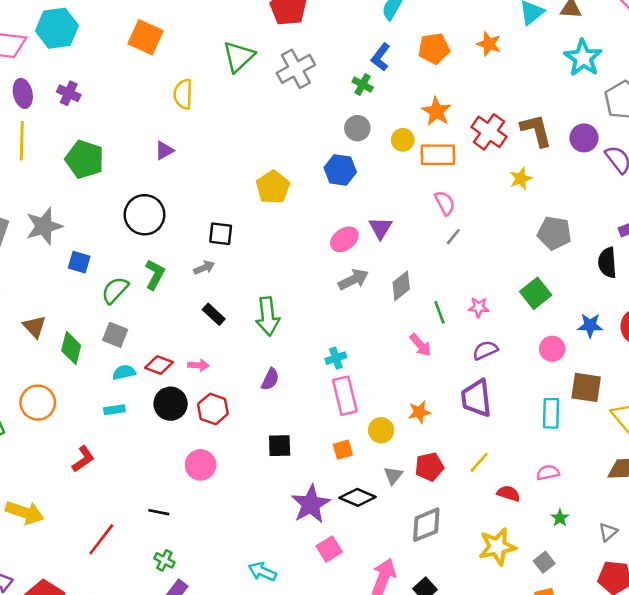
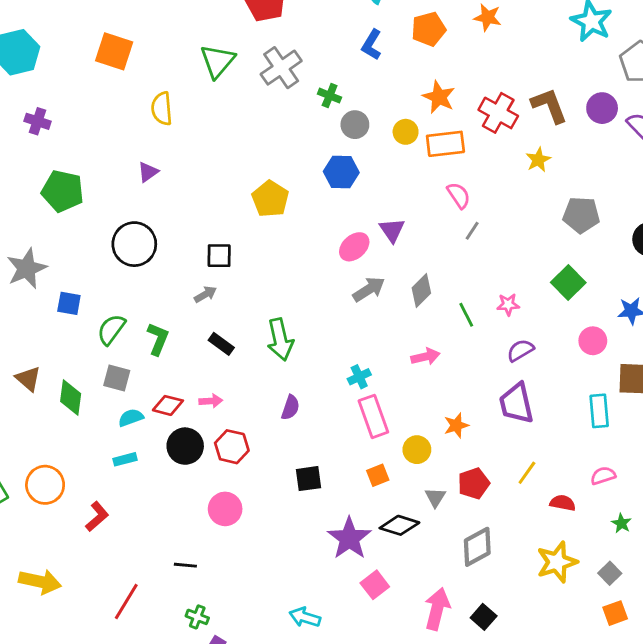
green cross: (363, 84) -> (330, 96), moved
green L-shape: (155, 275) -> (158, 339), moved
pink arrow: (421, 345) -> (426, 357), moved, turned -55
orange circle: (38, 403) -> (45, 485), moved

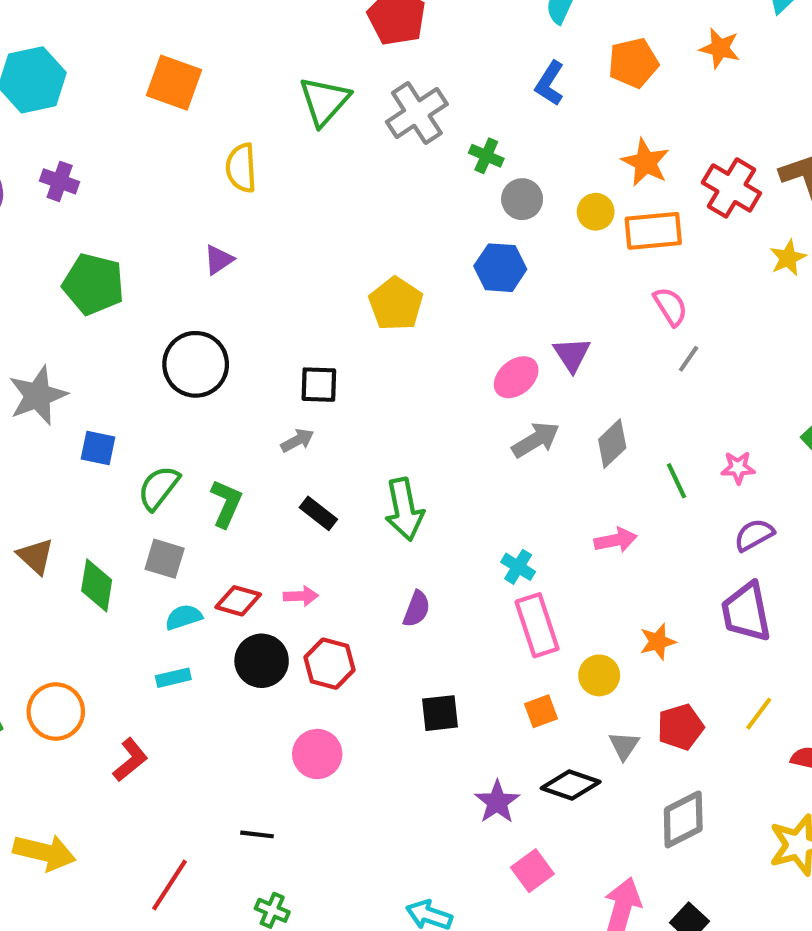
cyan cross: (359, 377) -> (518, 567), turned -35
purple star: (349, 538) -> (497, 802), size x0.7

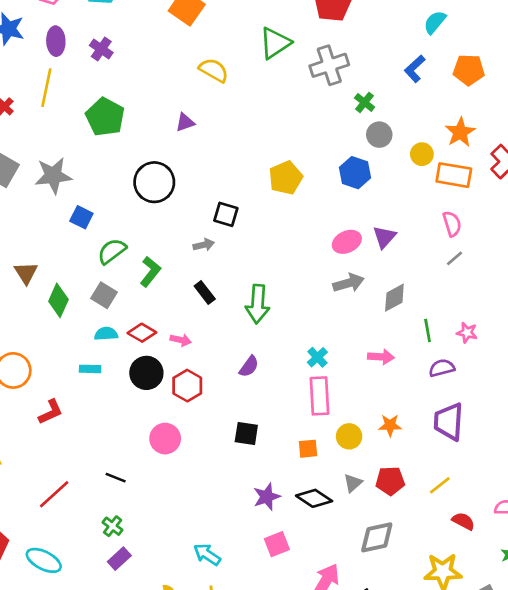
yellow semicircle: (241, 168) -> (214, 70), turned 108
purple semicircle: (754, 535) -> (442, 368), moved

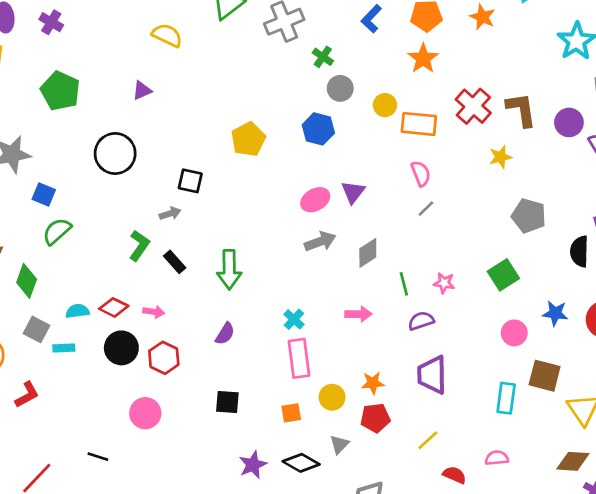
orange star: (460, 132) -> (423, 59), moved
green semicircle: (112, 251) -> (57, 231), moved
green L-shape: (150, 272) -> (139, 246), moved
gray square: (104, 295) -> (36, 329), moved
red pentagon: (390, 481) -> (375, 418), moved

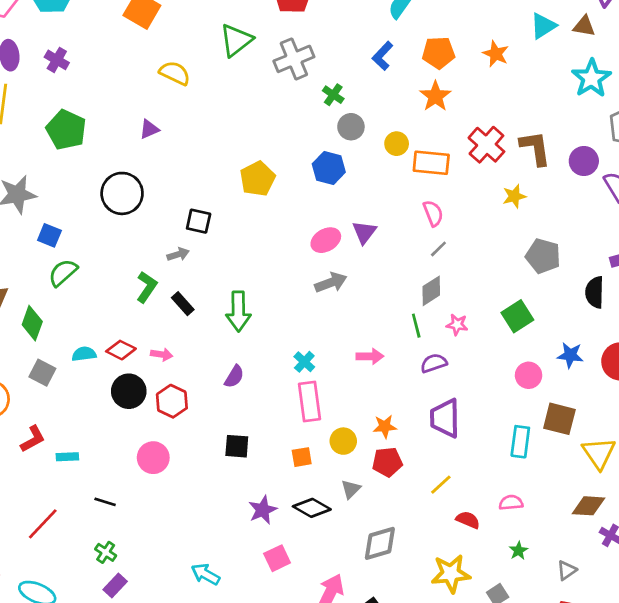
gray diamond: (368, 253) -> (431, 291), moved
cyan rectangle: (64, 348) -> (67, 457), moved

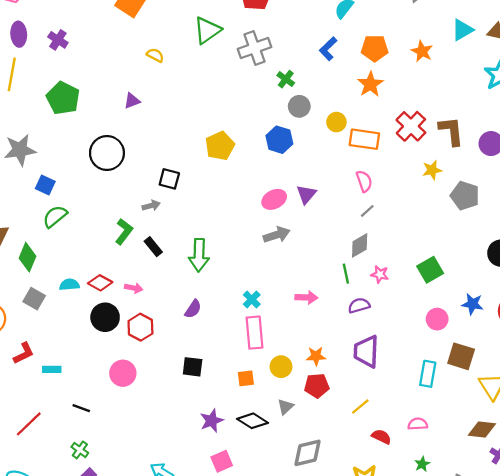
yellow semicircle: (175, 73) -> (155, 55), size x0.7
gray pentagon: (543, 256) -> (465, 196), moved

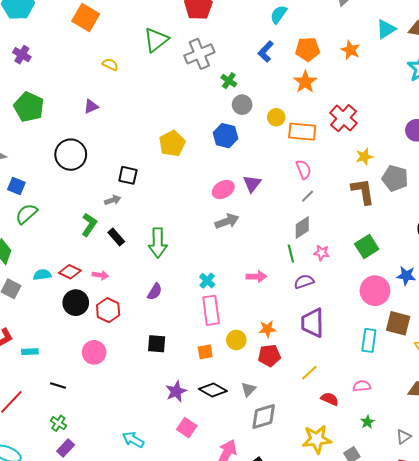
brown L-shape: (451, 131) -> (363, 191), moved
pink circle: (437, 319) -> (375, 291), size x1.5
gray triangle: (285, 407) -> (249, 389), moved
pink square: (222, 461) -> (187, 428), turned -30

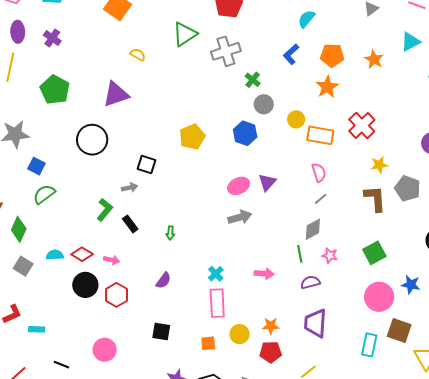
purple triangle: (91, 106) -> (116, 94), size x1.8
green arrow: (158, 243) -> (170, 233), size x0.5
pink circle: (94, 352) -> (105, 350), moved

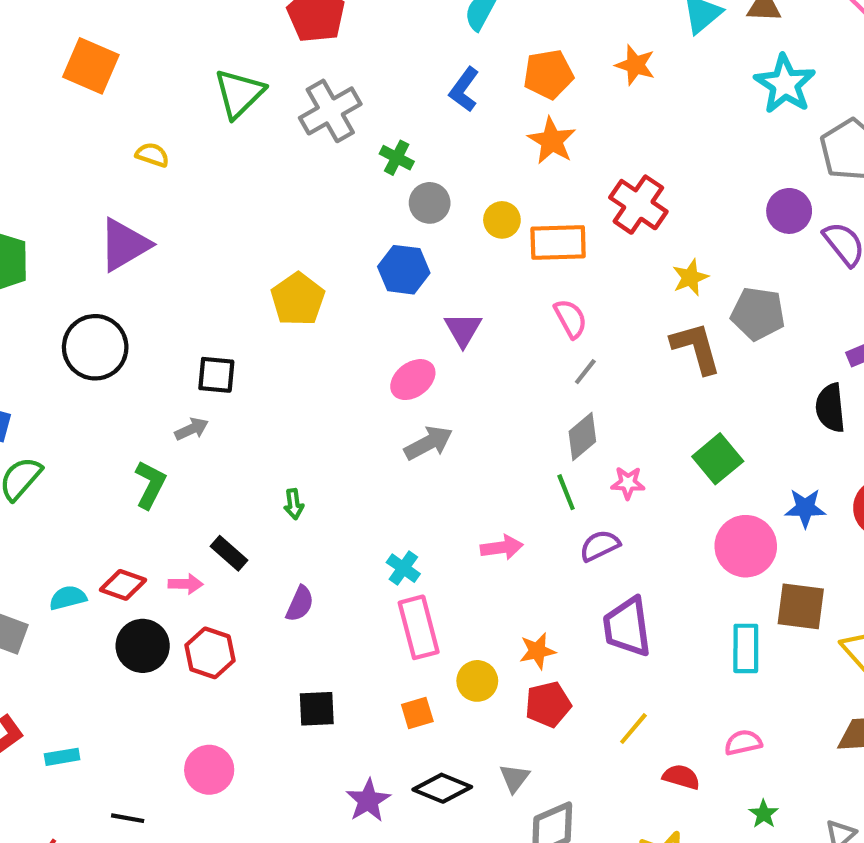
purple triangle: (267, 182) -> (463, 330), moved
black rectangle: (130, 224) -> (229, 553), moved

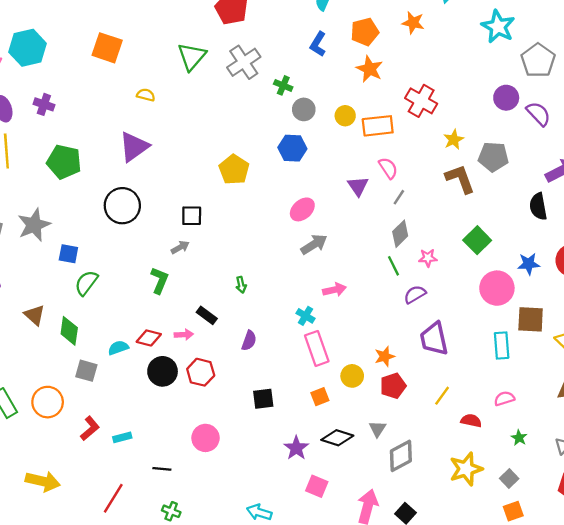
purple triangle: (463, 330) -> (358, 186), moved
pink arrow: (502, 547) -> (334, 290), moved

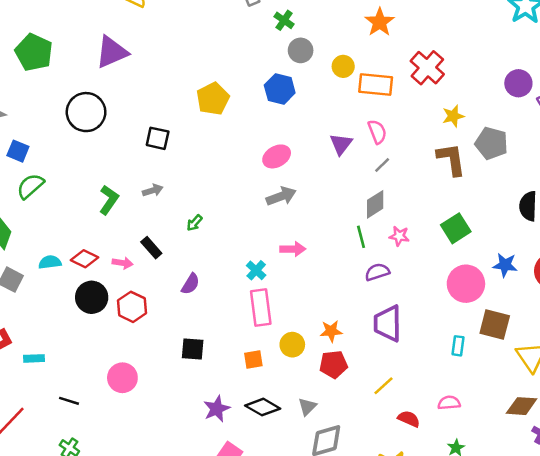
gray arrow: (180, 247) -> (153, 190), moved
green arrow: (241, 285) -> (194, 223), turned 42
cyan rectangle: (502, 346) -> (458, 346), size x0.7

